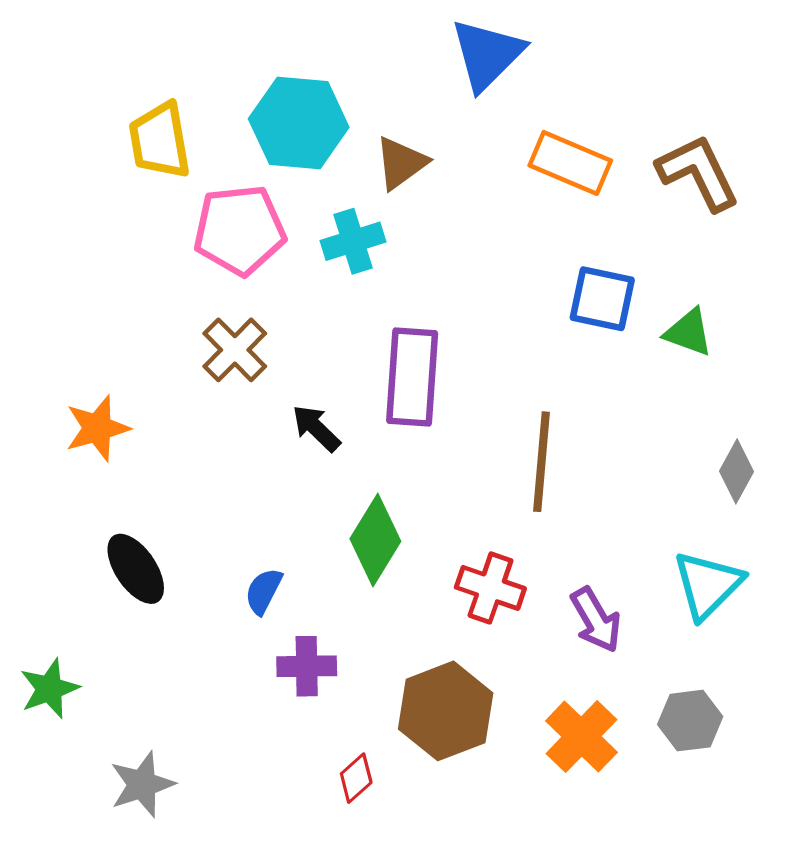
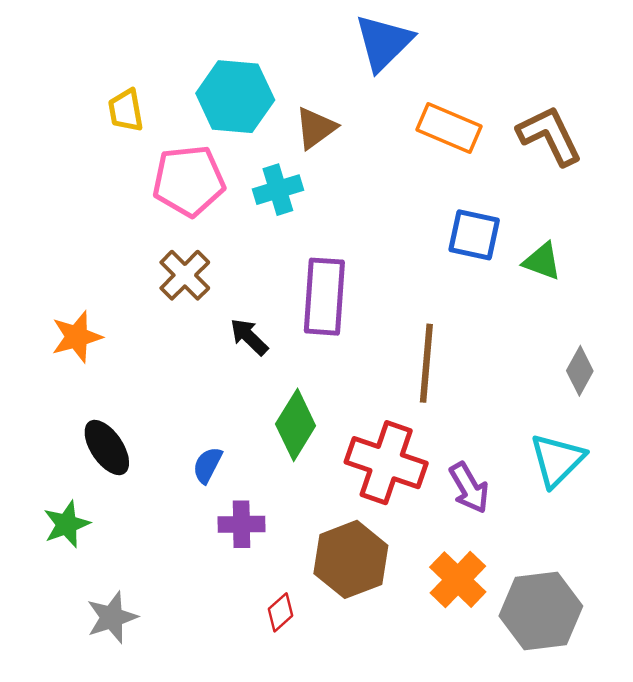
yellow trapezoid: (160, 141) -> (126, 110), size x0.7
red cross: (490, 588) -> (386, 463), size x1.5
green star: (49, 689) -> (67, 524), moved
gray hexagon: (690, 721) -> (541, 611), moved, size x1.6

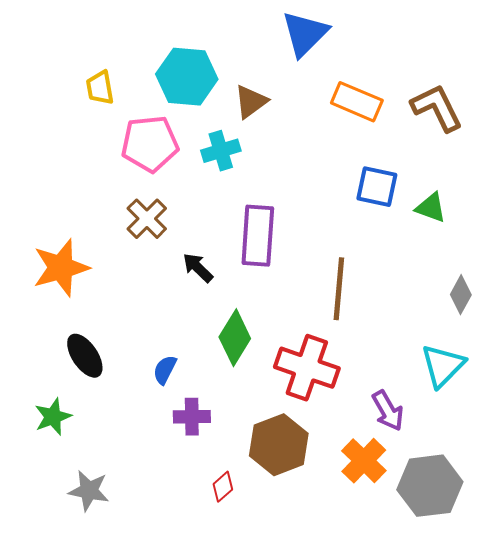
orange star: (77, 337) -> (61, 268), size x1.4
purple arrow: (469, 488) -> (388, 411), moved
gray star: (112, 617) -> (89, 491), turned 30

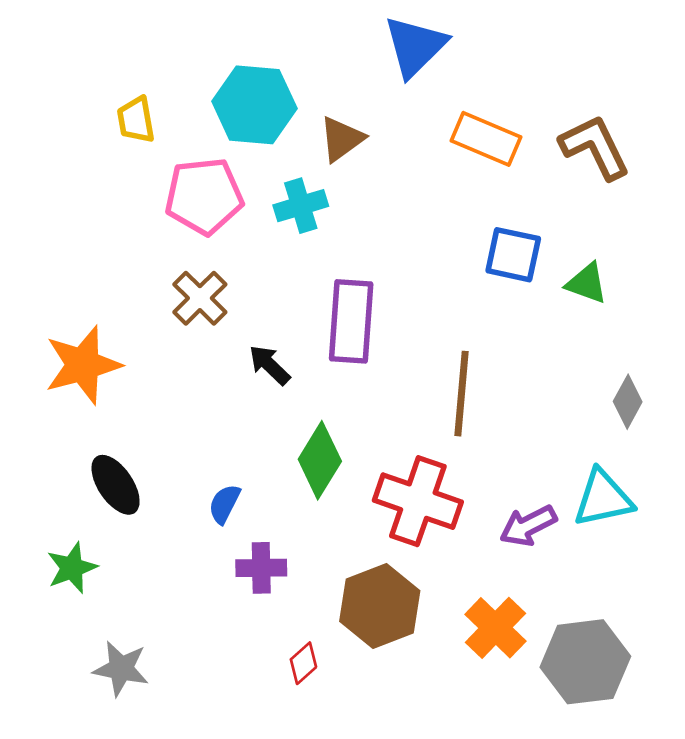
cyan triangle: (443, 366) -> (603, 498), turned 33
purple arrow: (388, 411) -> (528, 526), moved, turned 93

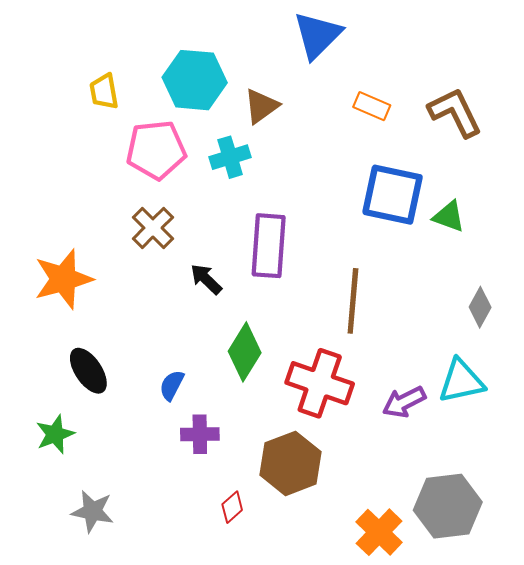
orange rectangle: (486, 139) -> (372, 106), size x0.7
blue square: (513, 255) -> (393, 195), size x1.4
orange cross: (495, 628) -> (379, 532), moved

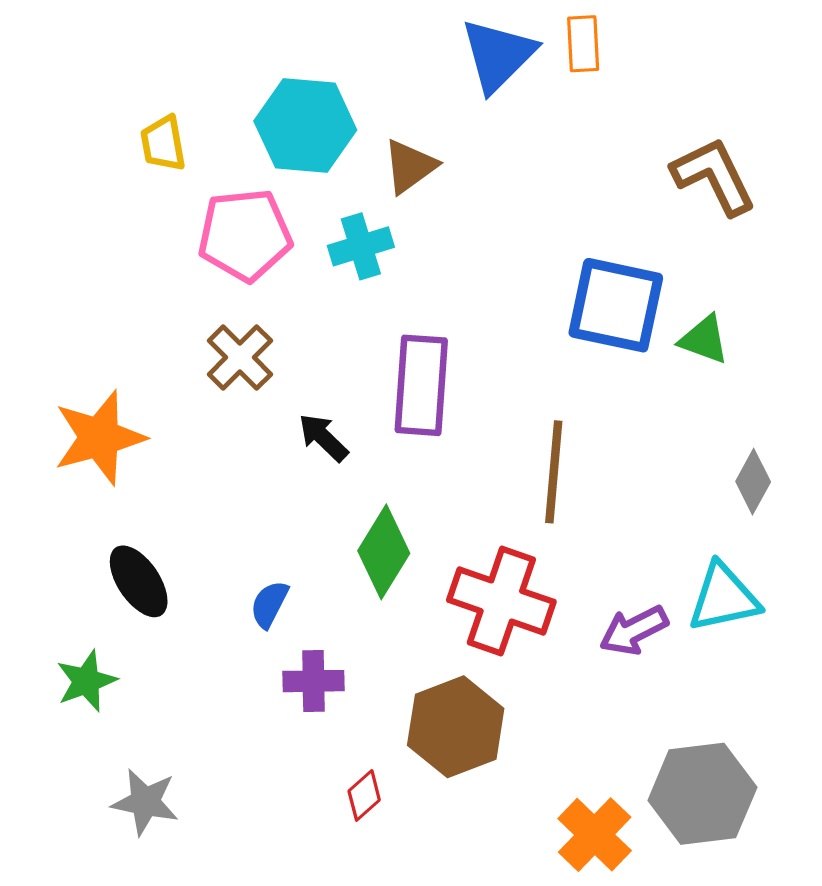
orange rectangle: (372, 106) -> (583, 44), moved, turned 64

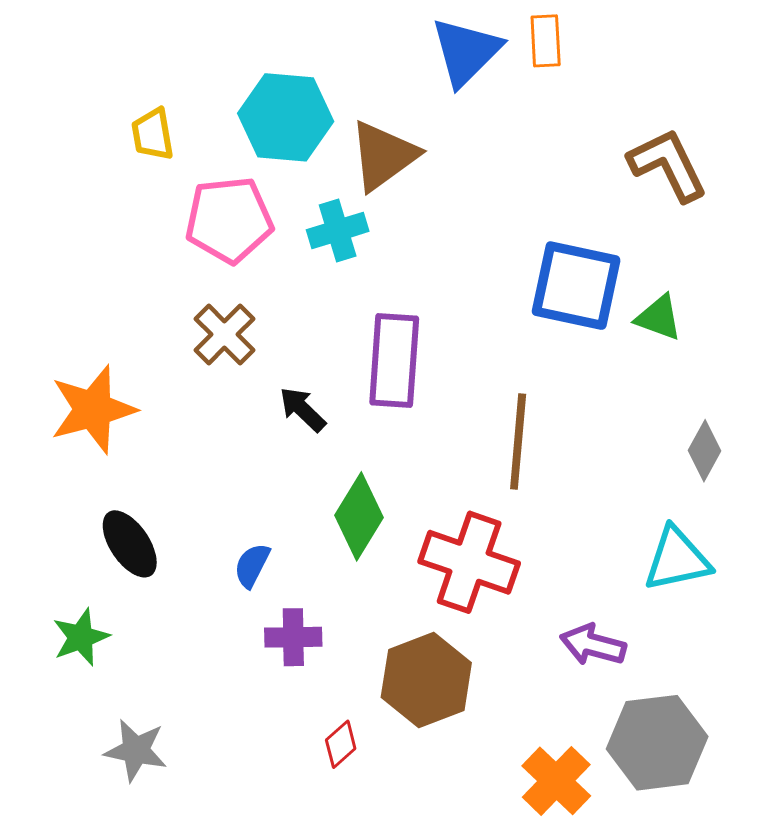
brown triangle: (410, 166) -> (383, 156), size x1.4
purple arrow: (634, 630) -> (593, 645), moved, turned 42

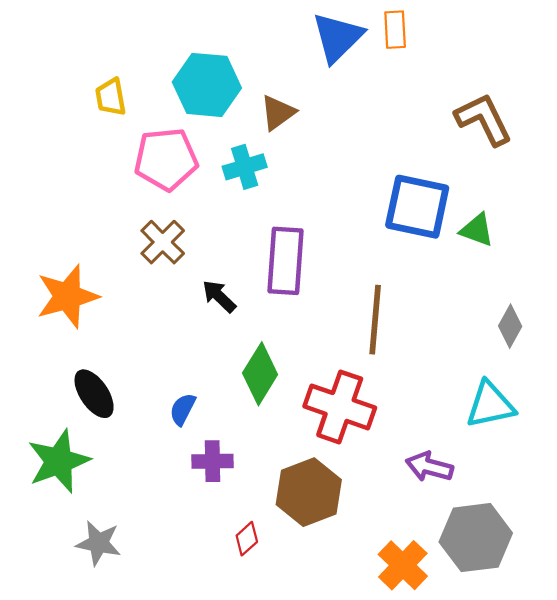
brown triangle: (383, 156) -> (278, 113), size x0.7
green star: (81, 637) -> (59, 461), size x1.5

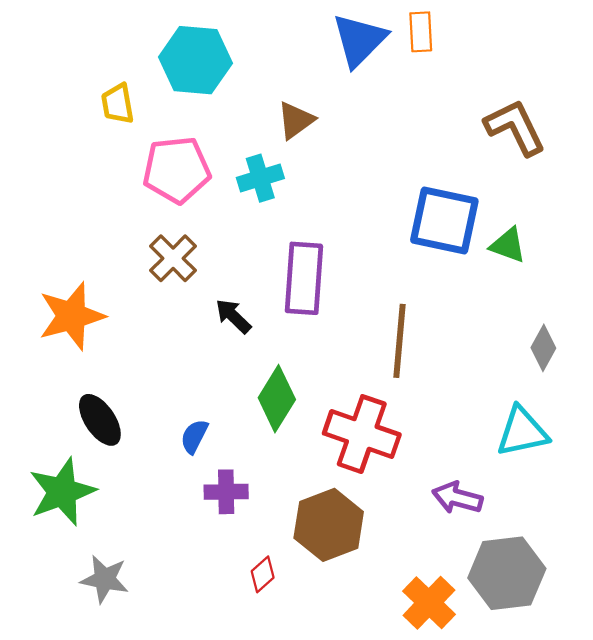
cyan hexagon: (207, 85) -> (195, 60), moved

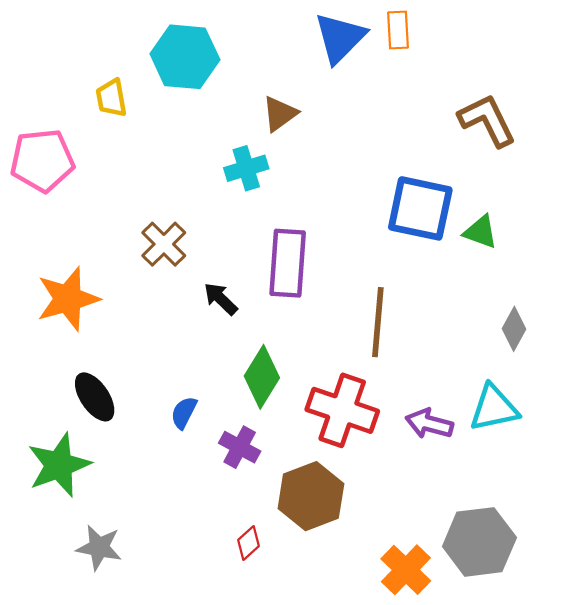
pink pentagon: (177, 170) -> (42, 160), moved
purple cross: (226, 492) -> (240, 447), moved, turned 30
purple arrow: (457, 498) -> (429, 424), moved

